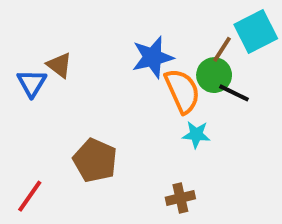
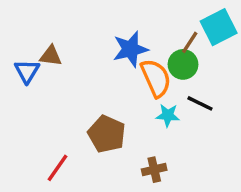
brown triangle: (59, 65) -> (51, 56), turned -30
black line: (234, 93) -> (200, 103), moved
brown pentagon: (95, 160) -> (107, 134), moved
red line: (30, 196) -> (57, 168), moved

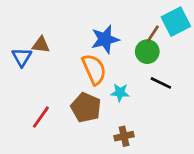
orange semicircle: (156, 78) -> (94, 69), moved
cyan star: (168, 115) -> (120, 93), moved
red line: (57, 168) -> (41, 117), moved

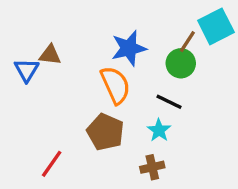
black line: (161, 83) -> (169, 102), moved
cyan star: (120, 93) -> (159, 130), moved, turned 30
red line: (41, 117) -> (52, 164), moved

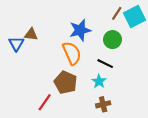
brown line: (187, 42) -> (117, 13), moved
red line: (52, 164) -> (45, 102), moved
brown cross: (152, 167) -> (103, 104), moved

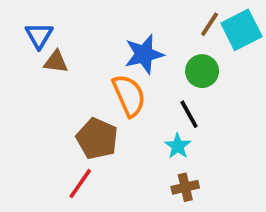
blue triangle: (16, 44) -> (39, 36), moved
black line: (105, 64) -> (189, 114), turned 35
brown pentagon: (65, 82) -> (97, 139), moved

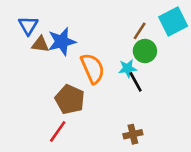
brown line: (210, 24) -> (140, 31), moved
blue star: (144, 54) -> (62, 42), moved
cyan star: (178, 146) -> (128, 68), moved, turned 30

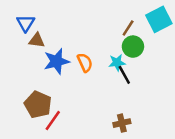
blue star: (62, 42) -> (56, 61), moved
orange semicircle: (93, 68) -> (85, 63), size x0.7
brown pentagon: (70, 99) -> (38, 105), moved

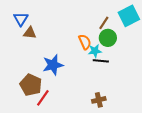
blue star: (56, 61) -> (53, 65), moved
orange semicircle: (85, 63) -> (85, 42), moved
black line: (124, 75) -> (101, 61), turned -56

